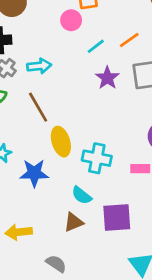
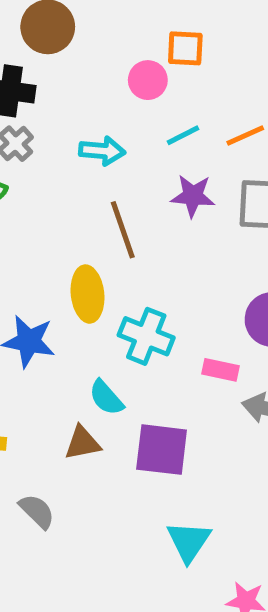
cyan arrow: (39, 66) -> (102, 151), moved
purple star: (107, 78) -> (193, 196), turned 30
brown line: (38, 107) -> (123, 230), moved

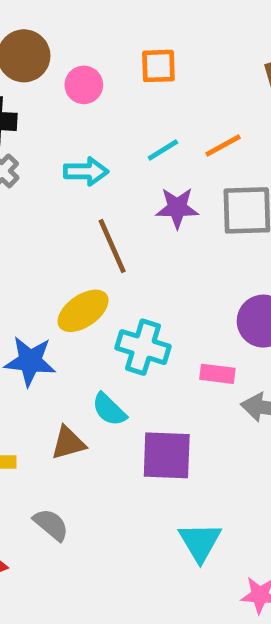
pink circle: (148, 80) -> (84, 85), moved
yellow ellipse: (88, 294) -> (83, 311), turned 66
brown triangle: (82, 443) -> (68, 443), moved

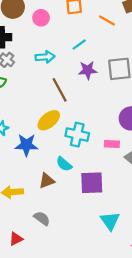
orange line: (223, 145) -> (107, 20), moved, turned 63

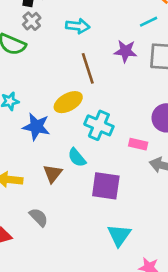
cyan line: (79, 45) -> (149, 22), moved
brown triangle: (47, 181) -> (53, 174), turned -42

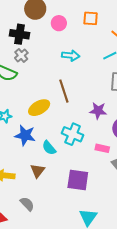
cyan arrow: (78, 26) -> (71, 56), moved
purple star: (125, 51) -> (98, 111), moved
yellow ellipse: (68, 102) -> (39, 108), moved
cyan semicircle: (77, 158) -> (49, 148), moved

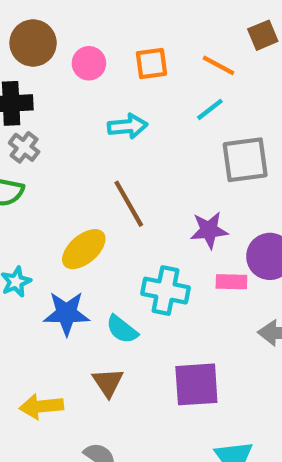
orange square: (91, 18) -> (151, 64), moved
pink rectangle: (102, 148) -> (231, 282), moved

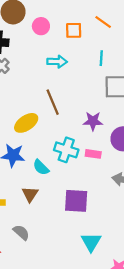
orange line: (218, 65) -> (103, 22), moved
cyan line: (210, 109) -> (101, 58), turned -56
pink rectangle: (231, 282) -> (93, 154), moved

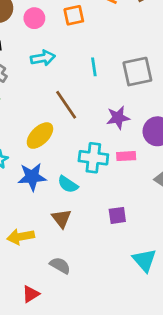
cyan line: (101, 58) -> (94, 67), moved
cyan arrow: (57, 62) -> (43, 58), moved
purple square: (76, 201) -> (117, 215), size x0.6

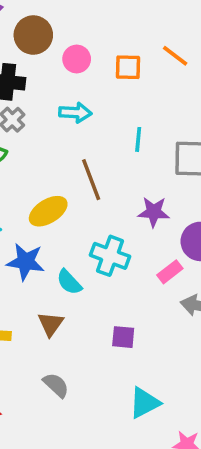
pink rectangle: (126, 156) -> (170, 272), moved, turned -48
cyan triangle: (144, 260) -> (144, 403), turned 30
gray semicircle: (60, 265) -> (56, 385), moved

